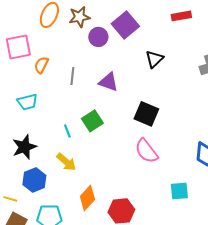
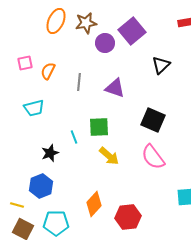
pink square: (18, 47) -> (25, 63), moved, size x0.6
green square: (92, 121) -> (99, 127), turned 30
black star: (24, 147) -> (50, 153), moved, size x0.7
yellow arrow: (66, 162) -> (109, 156), moved

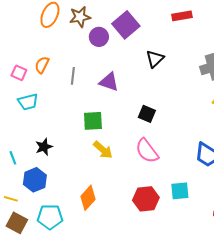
pink square: (25, 63) -> (19, 73), moved, turned 35
black square: (153, 120) -> (147, 114), size x0.7
cyan line: (74, 137) -> (13, 158), moved
red hexagon: (128, 217) -> (146, 199), moved

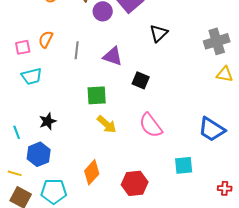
pink square: (19, 73) -> (23, 47), turned -35
black square: (147, 114) -> (141, 80), moved
red hexagon: (146, 199) -> (135, 183), moved

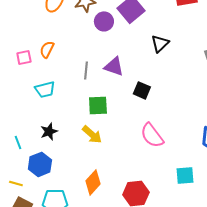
gray line: (77, 50) -> (86, 70), moved
cyan trapezoid: (32, 76) -> (45, 89), moved
yellow arrow: (107, 124) -> (92, 134), moved

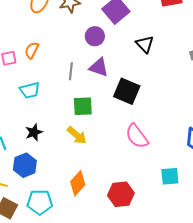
purple circle: (104, 21) -> (95, 36), moved
black triangle: (160, 43) -> (145, 44), turned -30
black square: (142, 90) -> (127, 91), size x1.5

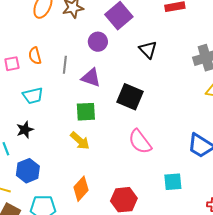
orange semicircle: (32, 50) -> (35, 56), turned -42
purple triangle: (99, 67) -> (91, 78), moved
gray line: (71, 71) -> (65, 65), moved
black star: (34, 132) -> (25, 130), moved

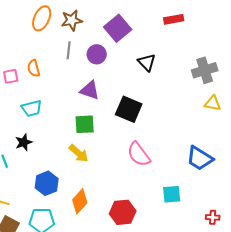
gray line: (65, 65) -> (69, 50), moved
blue hexagon: (28, 171) -> (47, 183), moved

